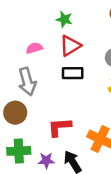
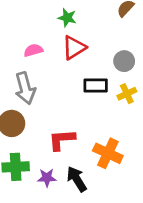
black rectangle: (73, 73) -> (96, 85), moved

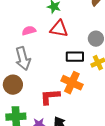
red triangle: (74, 48) -> (59, 29), turned 42
orange cross: (108, 153) -> (72, 83), moved

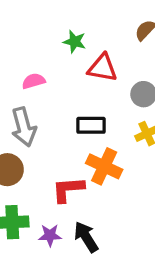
red triangle: (59, 29) -> (102, 68), moved
black rectangle: (75, 57) -> (91, 125), moved

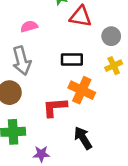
purple star: (50, 235) -> (41, 154), moved
black arrow: (86, 237) -> (83, 138), moved

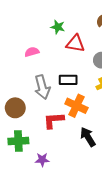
gray arrow: (22, 61) -> (42, 87), moved
black arrow: (83, 138) -> (88, 137), moved

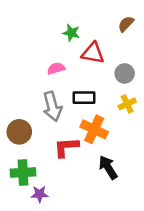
pink semicircle: (32, 52) -> (56, 68), moved
purple star: (42, 160) -> (40, 194), moved

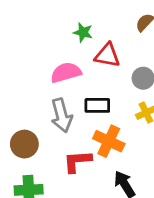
pink semicircle: (56, 68) -> (66, 72), size x1.5

